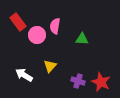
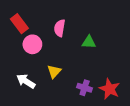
pink circle: (37, 35) -> (32, 44), moved

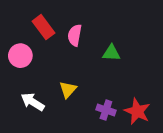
red rectangle: (19, 24) -> (43, 27), moved
pink circle: (32, 44) -> (20, 56), moved

